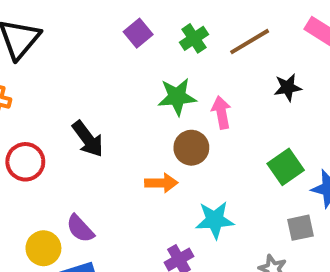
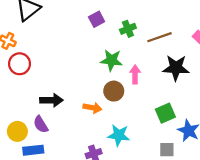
black star: (288, 87) -> (176, 68), size x1.6
black arrow: (88, 139) -> (51, 100), moved, turned -65
red circle: (25, 162) -> (20, 64), moved

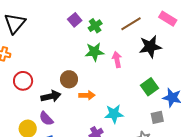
green cross: (128, 29) -> (95, 26), moved
red circle: (20, 64) -> (23, 81), moved
brown circle: (114, 91) -> (69, 79), moved

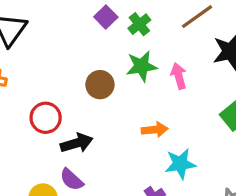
brown circle: (69, 79) -> (100, 85), moved
red circle: (23, 81) -> (46, 118), moved
orange arrow: (87, 95) -> (155, 130), moved

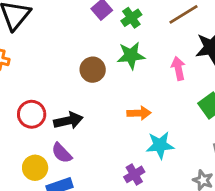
pink arrow: (179, 76) -> (178, 68), moved
red circle: (46, 118) -> (32, 114), moved

